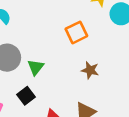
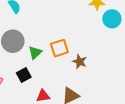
orange square: (76, 32) -> (59, 48), moved

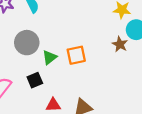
brown star: (80, 62) -> (120, 44), moved

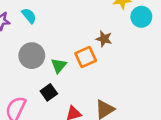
brown star: (120, 44) -> (104, 39), moved

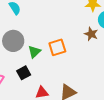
brown star: (104, 39) -> (91, 34), moved

